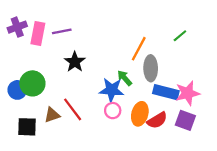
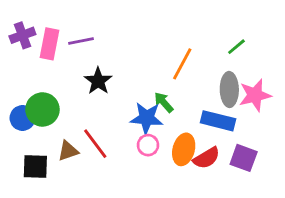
gray ellipse: (151, 68) -> (229, 89), moved
pink star: (188, 93) -> (255, 95), moved

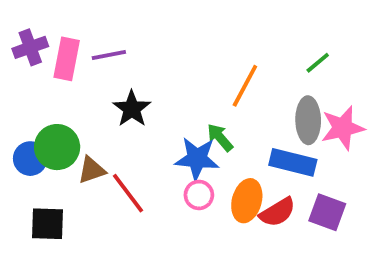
brown triangle: (68, 151) -> (92, 170), moved

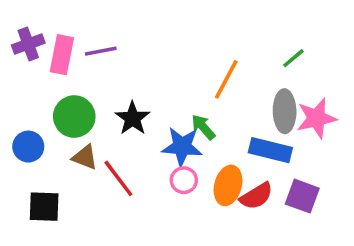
black star: (132, 109) -> (133, 118), moved
green circle: (57, 147) -> (74, 117), moved
brown triangle: (92, 170) -> (85, 157), turned 40

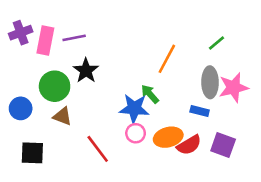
black star: (133, 118) -> (86, 71), moved
blue rectangle: (270, 150) -> (200, 111), size x0.6
red line: (118, 178) -> (98, 149), moved
orange ellipse: (228, 185) -> (168, 137), turned 60

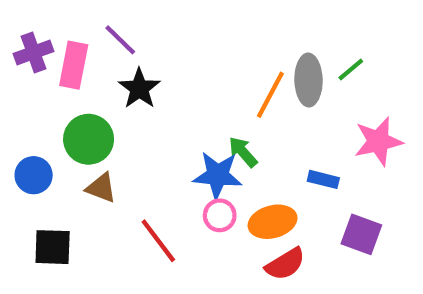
purple line: (74, 38) -> (120, 40), moved, turned 55
black star: (86, 71) -> (139, 88), moved
gray ellipse: (210, 82) -> (308, 80), moved
red semicircle: (189, 145) -> (285, 264), moved

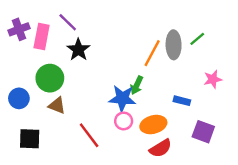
pink star: (378, 141) -> (213, 79), size x0.7
green arrow: (243, 152) -> (137, 85), turned -114

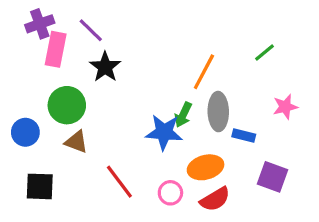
purple cross: (19, 29) -> (40, 24), moved
gray ellipse: (174, 45) -> (218, 112), moved
pink circle: (124, 121) -> (170, 193), moved

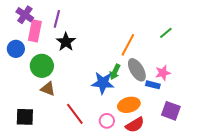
purple cross: (40, 24) -> (25, 15), turned -36
purple line: (91, 30) -> (57, 19), turned 60
pink star: (285, 107) -> (163, 73), moved
gray ellipse: (218, 112) -> (137, 70), turned -30
blue circle: (25, 132) -> (16, 49), moved

